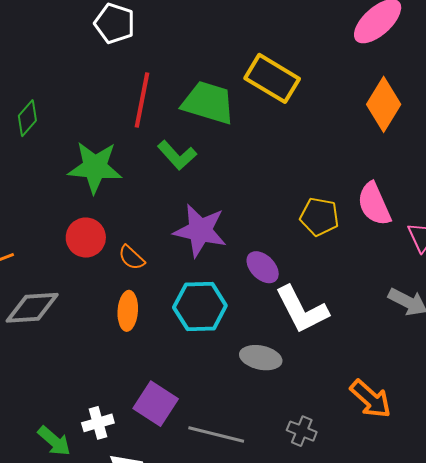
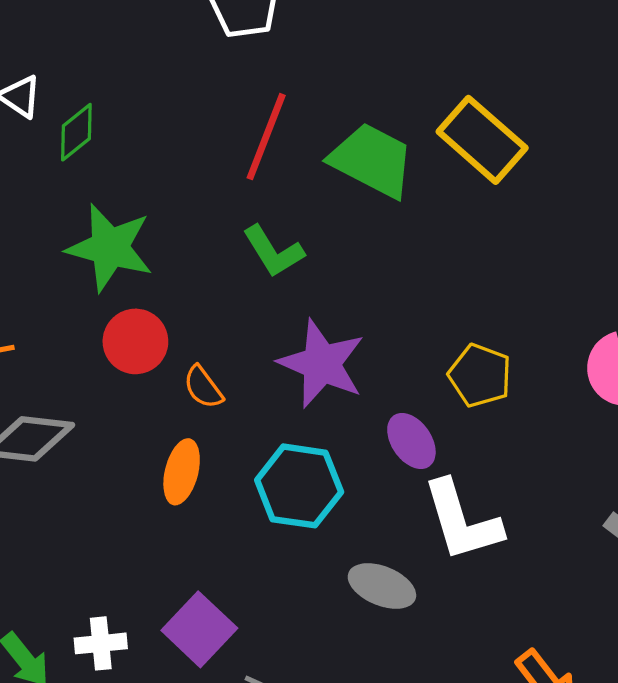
green L-shape: (177, 155) -> (273, 251), moved
green star: (95, 167) -> (110, 248), moved
yellow pentagon: (319, 217) -> (480, 375), moved

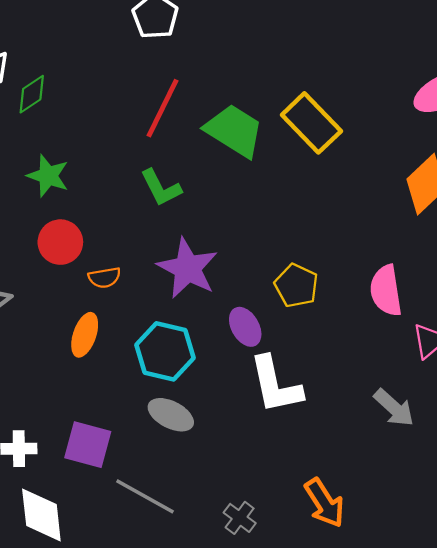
green star: (110, 248) -> (48, 176), size x0.7
orange semicircle: (203, 387) -> (104, 278), turned -68
gray ellipse: (382, 586) -> (171, 415), moved
purple square: (199, 629) -> (88, 445), turned -33

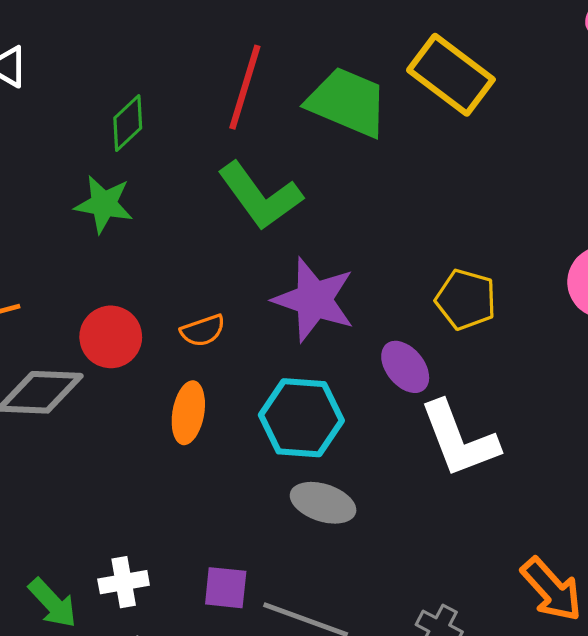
green diamond: (32, 94) -> (128, 123), moved
green L-shape: (161, 188) -> (260, 196), size x1.4
red circle: (60, 242) -> (111, 337), moved
purple square: (88, 445) -> (226, 588), moved, size x0.7

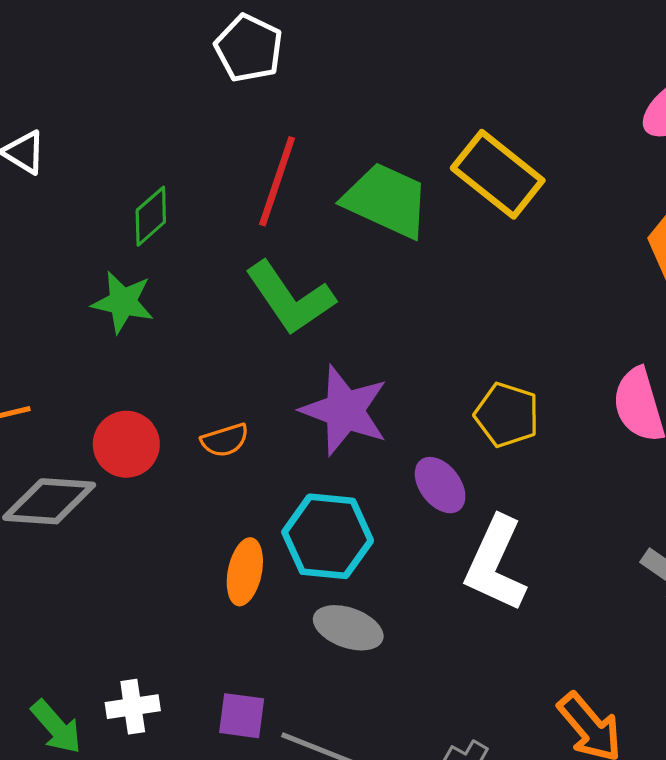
orange ellipse: (188, 413) -> (245, 572), moved
white L-shape: (459, 439) -> (496, 564), turned 44

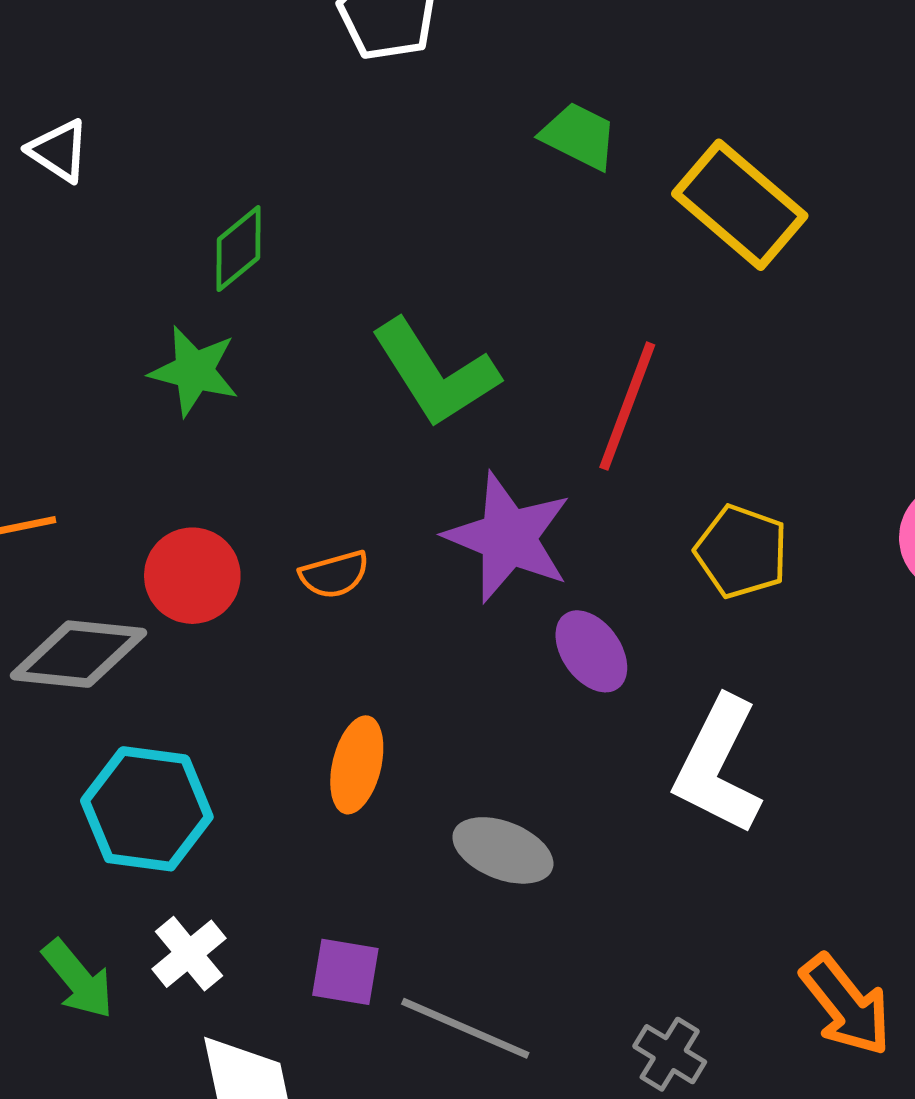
red line: (277, 181) -> (627, 406), moved
green trapezoid: (386, 200) -> (579, 136), moved, size x0.6
purple ellipse: (440, 485) -> (591, 651), moved
cyan hexagon: (328, 536) -> (147, 809), moved
white cross: (133, 707) -> (189, 954), turned -33

